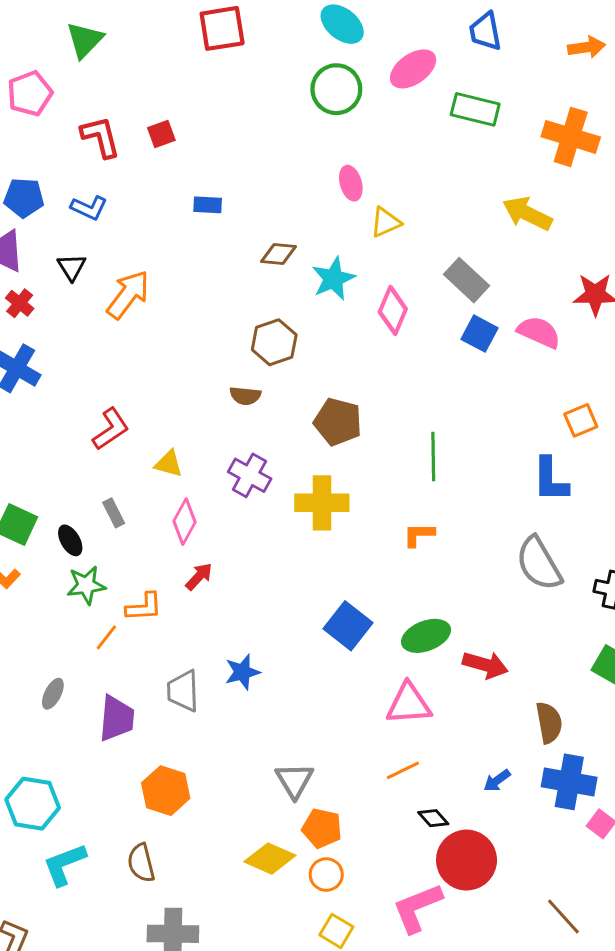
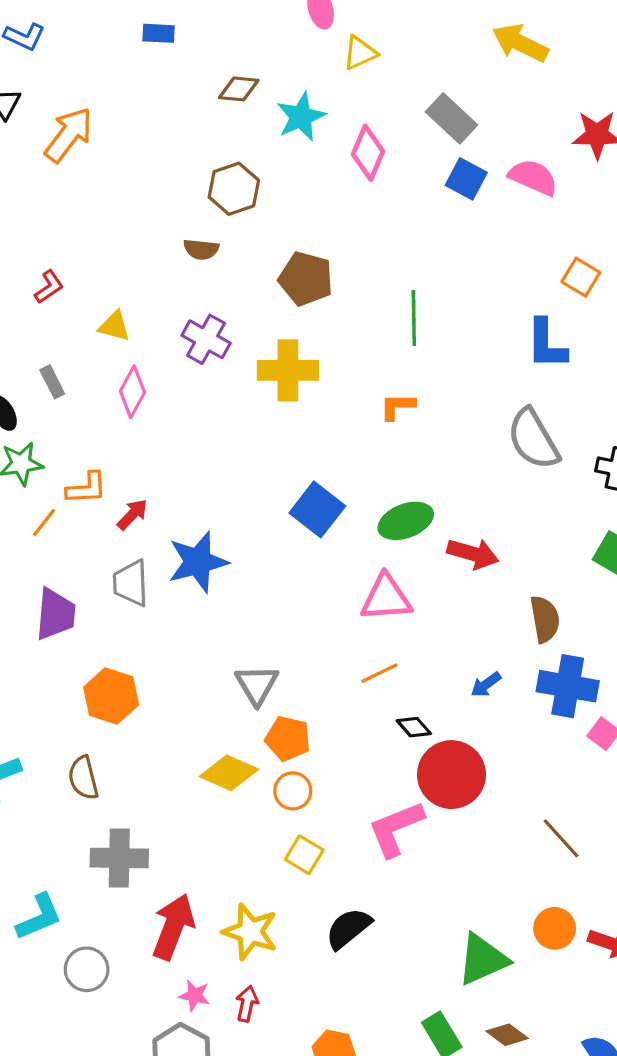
orange square: (581, 420) -> (581, 277), turned -36
red L-shape: (111, 429) -> (49, 287), size x0.7
red arrow: (199, 577) -> (132, 514), moved
blue star: (242, 672) -> (198, 562), size x1.5

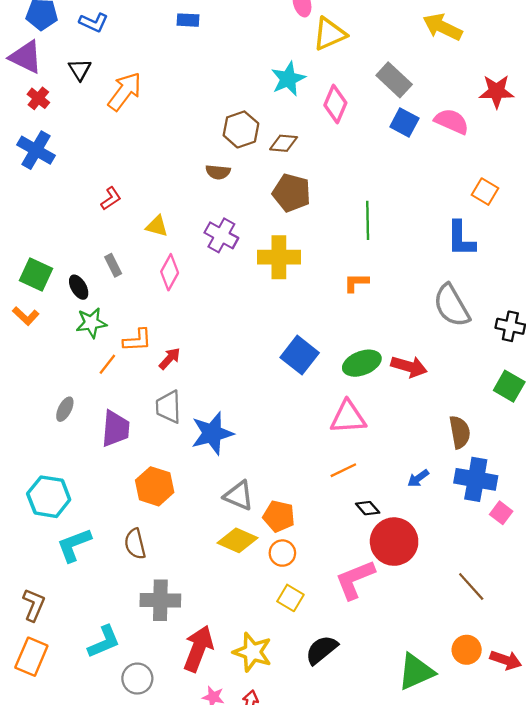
yellow triangle: (360, 53) -> (330, 34), size x1.4
brown diamond: (239, 89) -> (284, 143), moved
red arrow: (473, 554) -> (409, 367), moved
blue star: (198, 562) -> (212, 433), moved
gray triangle: (257, 685) -> (239, 496), moved, turned -36

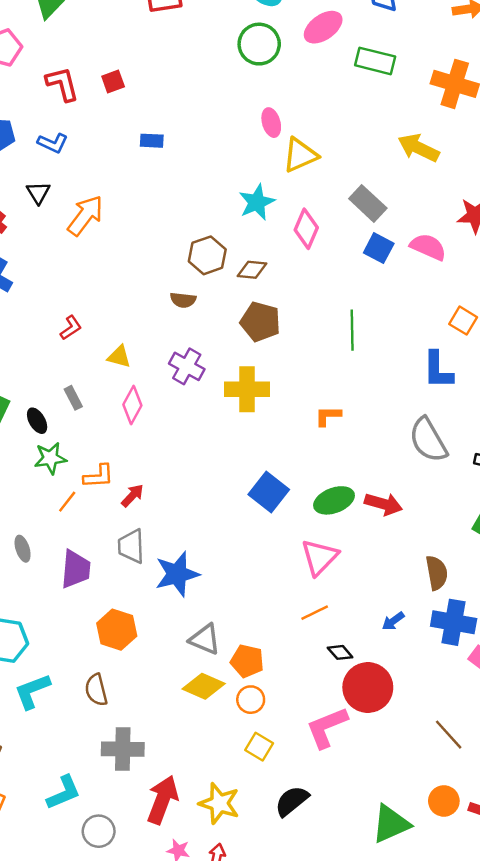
green line: (368, 220) -> (352, 330), moved
gray ellipse: (65, 409) -> (23, 549), turned -45
pink triangle: (348, 417) -> (320, 557), turned -42

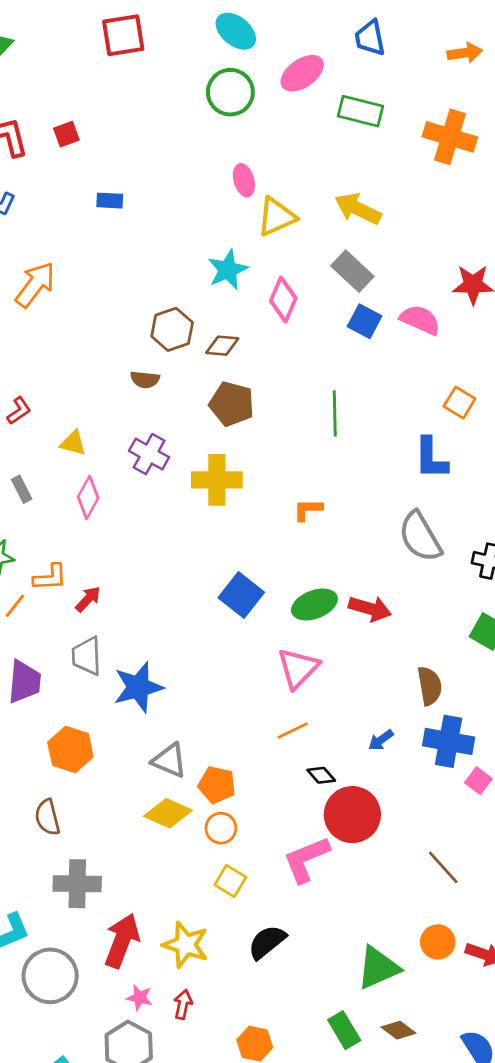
yellow arrow: (419, 148) -> (358, 209), moved
gray circle: (99, 831) -> (50, 976), size x1.5

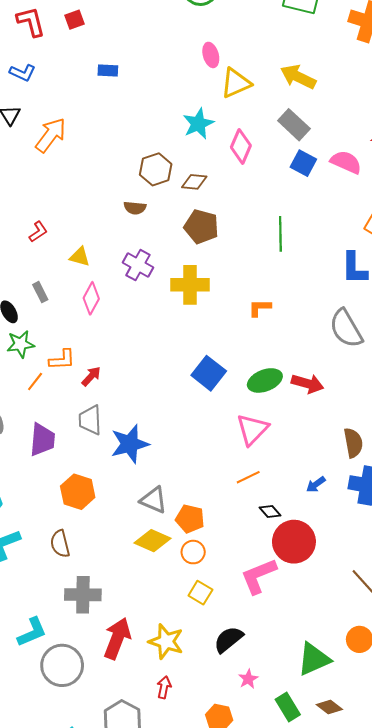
pink star: (140, 998) -> (248, 679), moved, turned 30

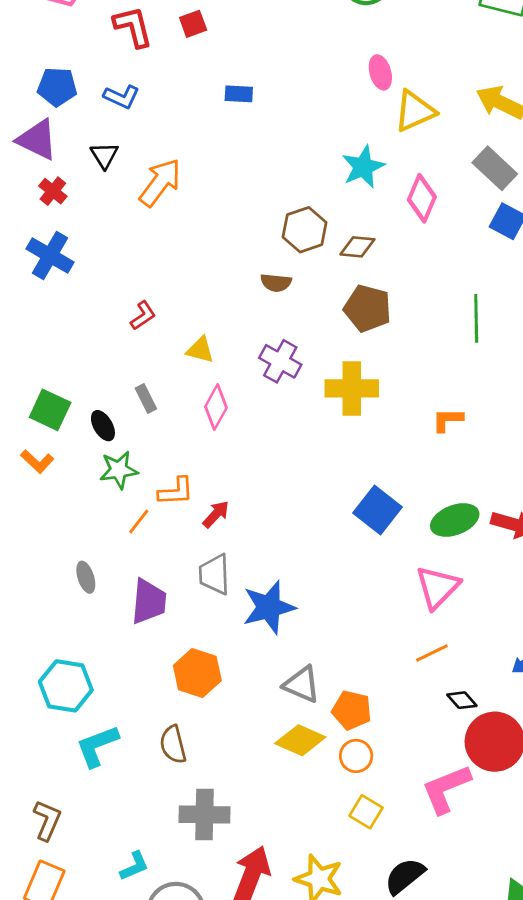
cyan L-shape: (32, 632) -> (134, 866), size x0.7

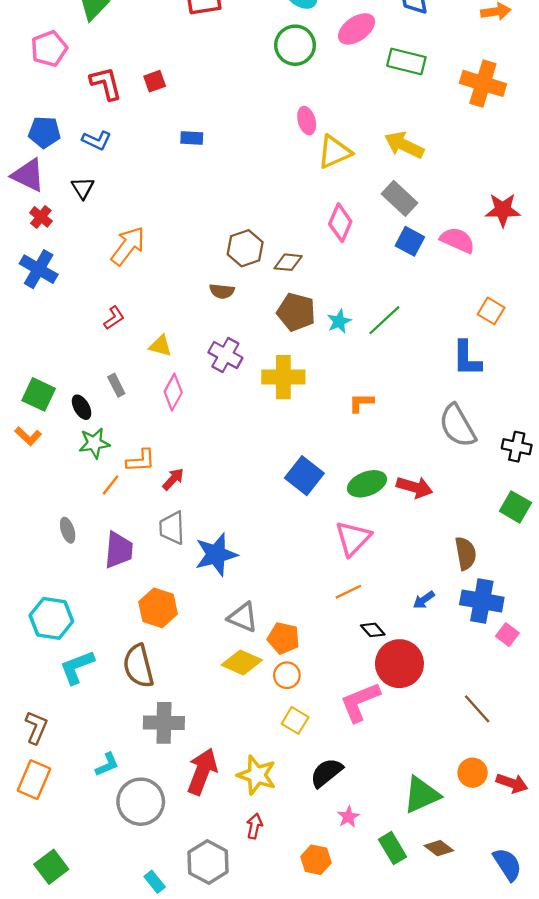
cyan star: (363, 167) -> (339, 321), moved, size x0.7
orange arrow: (160, 183) -> (128, 246), moved
green line: (476, 318) -> (384, 320), turned 48
brown semicircle: (173, 745) -> (138, 666), size x1.4

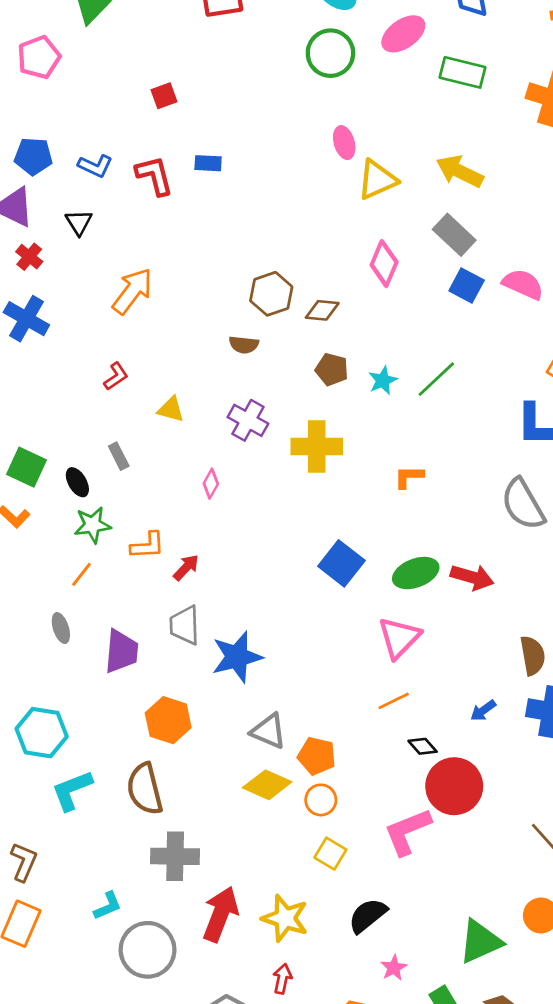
red L-shape: (106, 83) -> (154, 176), moved
brown pentagon: (296, 312) -> (332, 369), size x0.7
pink diamond: (173, 392) -> (211, 484), moved, size x0.7
orange line: (111, 485) -> (82, 574), moved

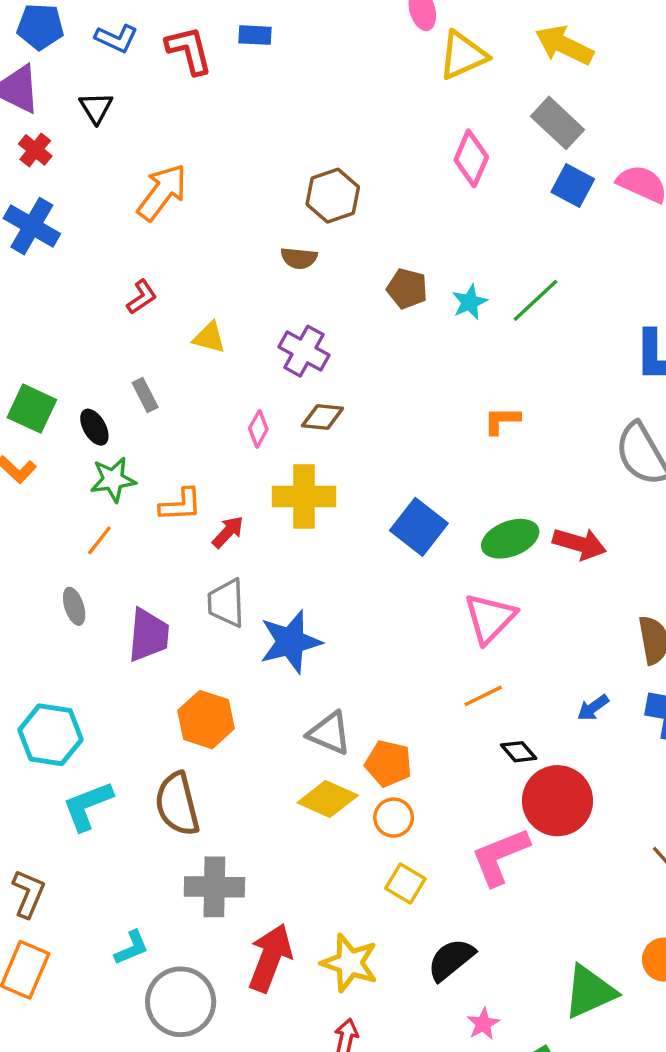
brown diamond: (322, 310) -> (323, 417), moved
yellow cross: (317, 446) -> (304, 496), moved

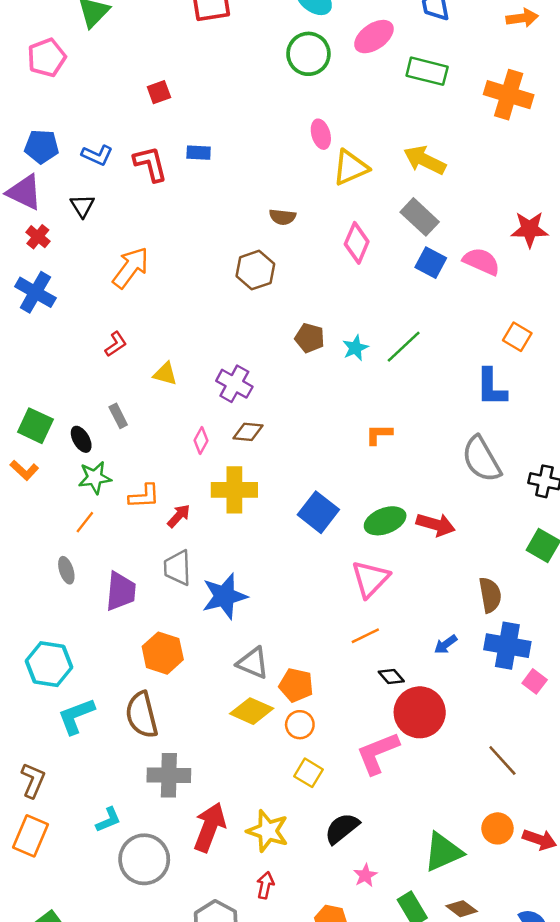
brown semicircle: (299, 258) -> (283, 217), moved

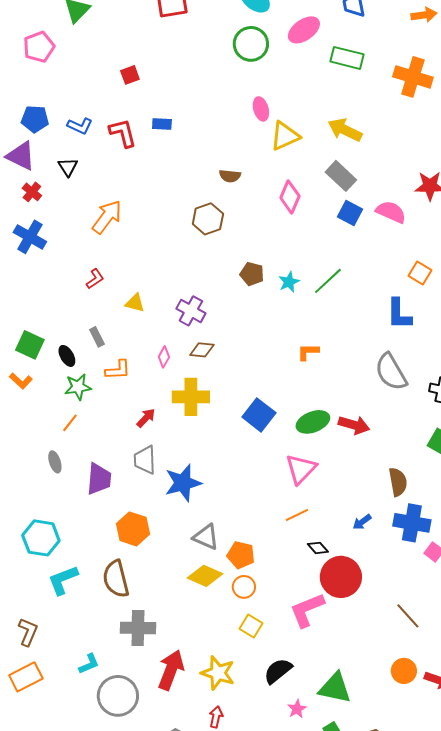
orange L-shape: (144, 496) -> (118, 370), moved
orange rectangle: (31, 836) -> (26, 677), turned 40
green triangle: (443, 852) -> (335, 688), moved, turned 36

